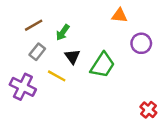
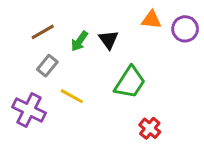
purple circle: (141, 43) -> (185, 29), moved
black triangle: (72, 57) -> (109, 40), moved
red cross: (148, 110) -> (150, 128), moved

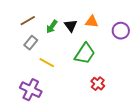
orange triangle: (151, 20) -> (92, 22), moved
purple circle: (185, 29) -> (121, 31), moved
purple cross: (29, 110) -> (31, 90), moved

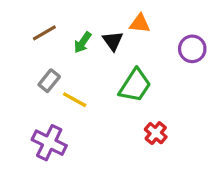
orange triangle: (92, 22) -> (140, 23), moved
gray rectangle: (31, 43) -> (49, 81), moved

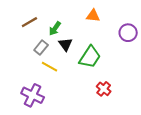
black triangle: (113, 41) -> (65, 44), moved
gray rectangle: (49, 81) -> (41, 48), moved

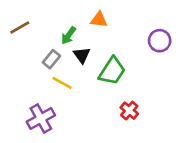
orange triangle: (93, 16) -> (99, 20), moved
brown line: (29, 22) -> (20, 27), moved
purple cross: (33, 95) -> (41, 119), turned 35

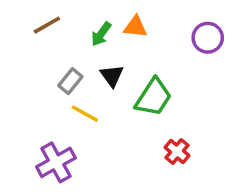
brown line: (20, 27) -> (47, 25), moved
green arrow: (69, 35) -> (101, 34), moved
purple circle: (160, 41) -> (208, 38), moved

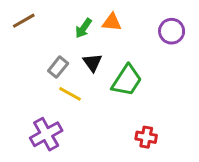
brown line: (47, 25) -> (24, 21), moved
red cross: (177, 152) -> (146, 137), moved, turned -30

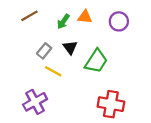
brown line: (24, 21) -> (29, 16), moved
purple circle: (172, 31) -> (119, 21), moved
red cross: (146, 137) -> (111, 104), size x1.6

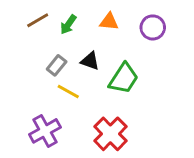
green arrow: (63, 21) -> (68, 25), moved
black triangle: (70, 47) -> (90, 61), turned -35
red cross: (111, 104) -> (110, 134), moved, turned 35

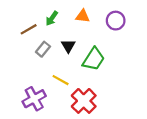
brown line: (38, 20) -> (29, 29), moved
black triangle: (90, 61) -> (68, 46), turned 40
yellow line: (68, 92) -> (61, 80), moved

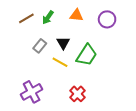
brown line: (29, 29) -> (26, 18), moved
yellow line: (61, 80) -> (60, 62), moved
red cross: (84, 101) -> (77, 94), size x0.7

